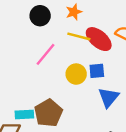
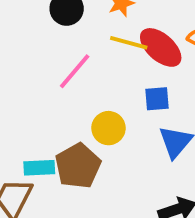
yellow circle: (76, 74) -> (108, 128), moved

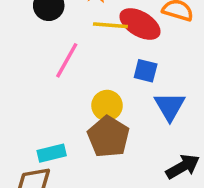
blue square: (157, 99) -> (146, 71), turned 30
brown pentagon: (78, 166) -> (108, 137), moved

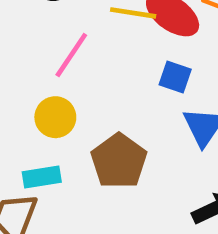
yellow circle: (107, 105) -> (55, 117), moved

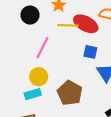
cyan rectangle: (42, 177) -> (33, 94), moved

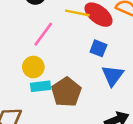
cyan rectangle: (33, 94) -> (41, 86), moved

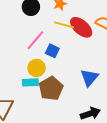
blue square: (98, 48) -> (52, 51), moved
yellow circle: (33, 67) -> (37, 68), moved

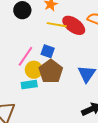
pink line: (35, 40) -> (25, 56), moved
brown pentagon: (51, 88) -> (51, 71), moved

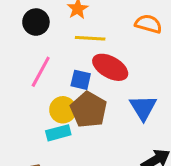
red ellipse: (74, 25) -> (110, 67), moved
pink line: (25, 56) -> (41, 72), moved

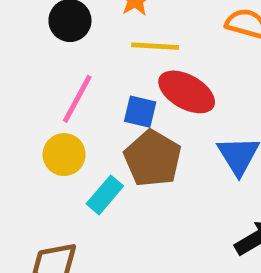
yellow circle: (63, 110) -> (64, 155), moved
cyan rectangle: (58, 133) -> (105, 195), turned -35

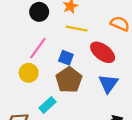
red ellipse: (187, 92) -> (103, 52), moved
cyan rectangle: (105, 195) -> (47, 105), moved

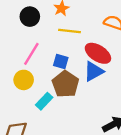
blue triangle: (108, 84) -> (94, 71), moved, turned 30
cyan rectangle: (47, 105) -> (44, 101), moved

